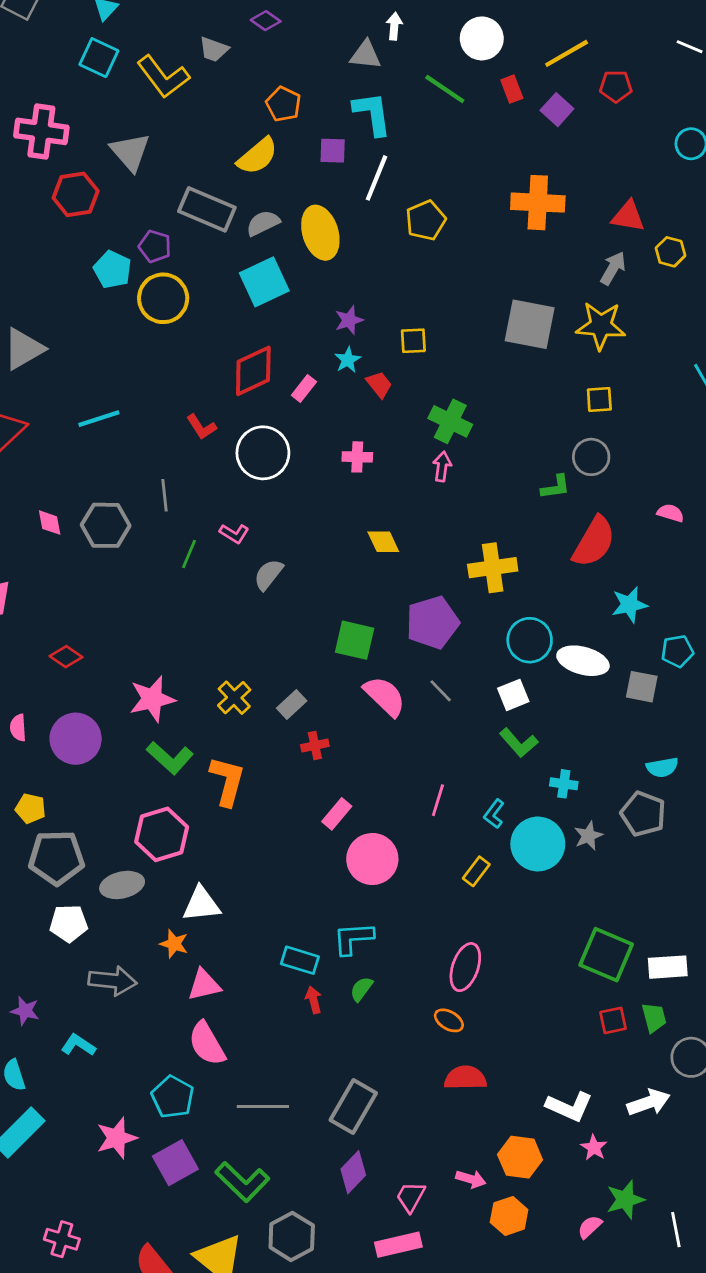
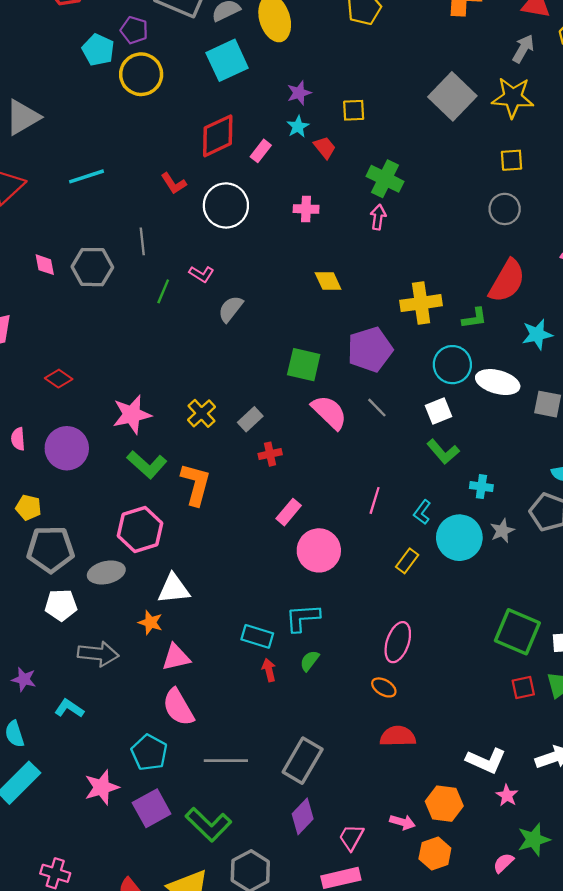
gray square: (530, 324) -> (452, 96), turned 33
green L-shape: (556, 487) -> (474, 318), moved

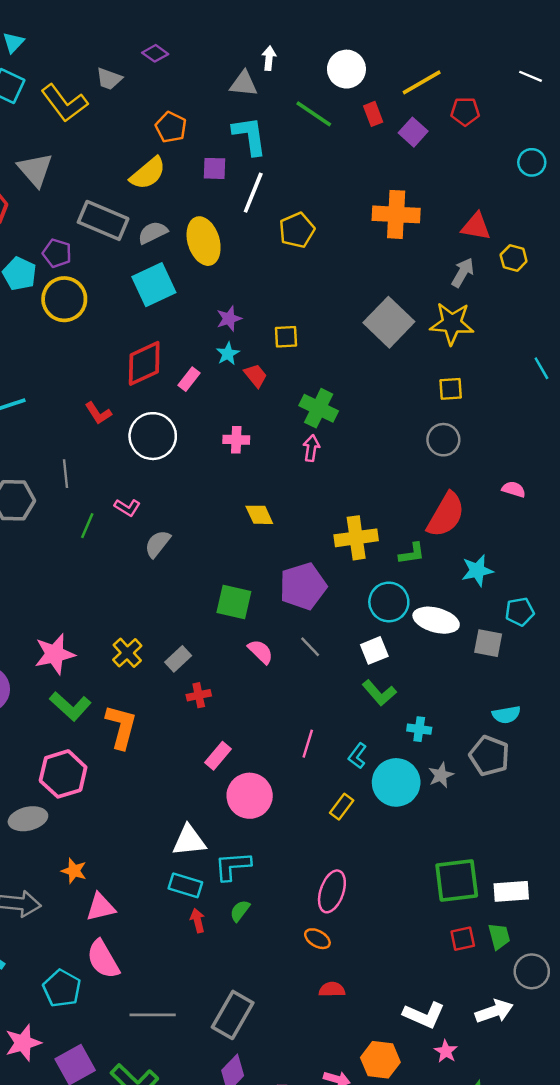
pink semicircle: (329, 412) -> (260, 652), size x0.7
white triangle: (174, 589) -> (189, 841), moved
green square: (517, 632) -> (457, 881), turned -30
red semicircle: (398, 736) -> (332, 990), size x0.7
cyan pentagon: (149, 753) -> (62, 988), moved

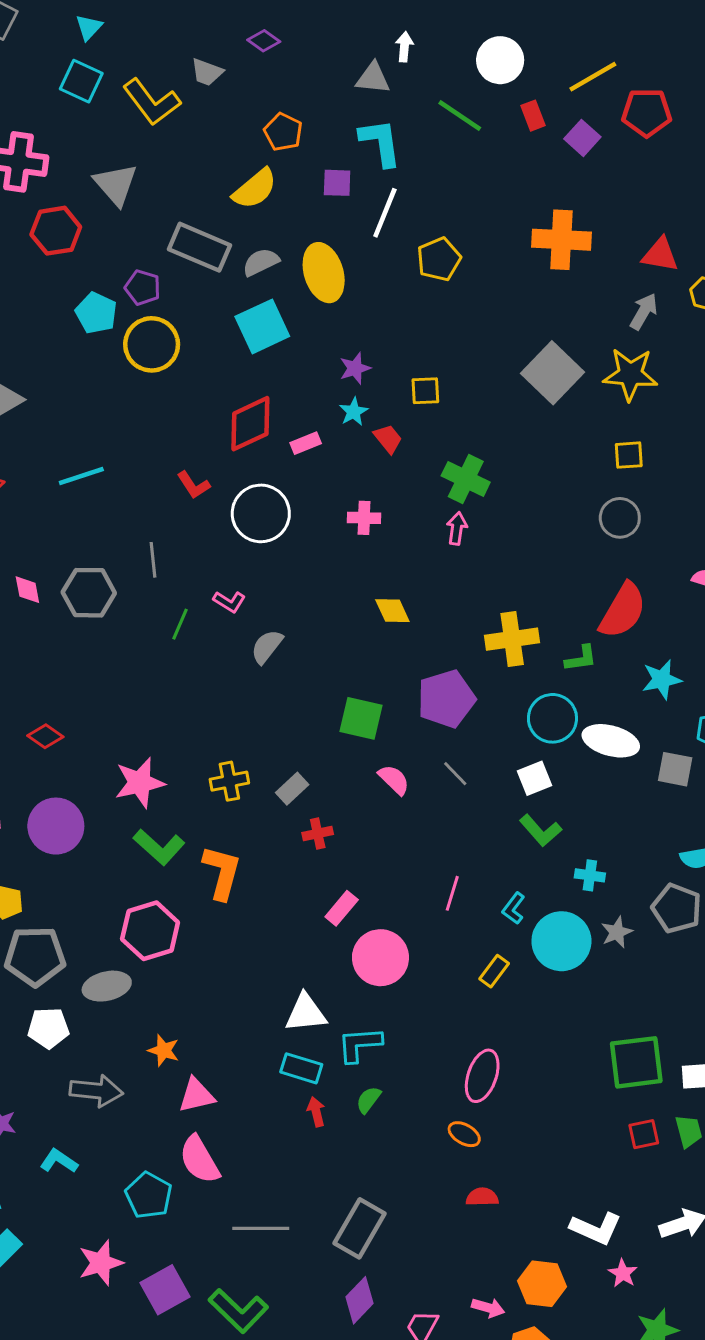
red pentagon: (465, 111) -> (647, 113), size x1.4
pink rectangle: (189, 379) -> (306, 443), turned 30
yellow cross: (127, 653) -> (229, 781), turned 32

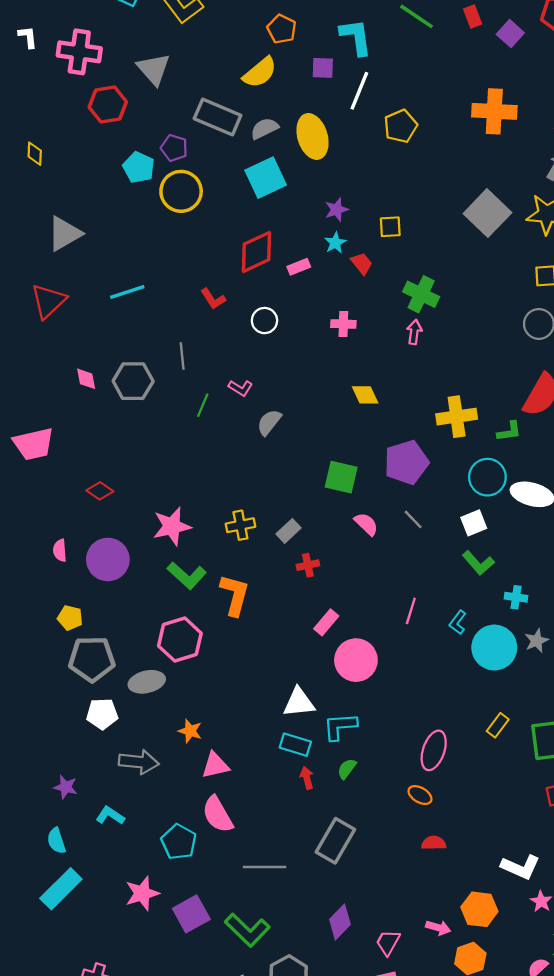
white circle: (261, 513) -> (264, 321), size x0.6
yellow rectangle: (494, 971) -> (498, 725), moved
gray rectangle: (360, 1228) -> (335, 841), moved

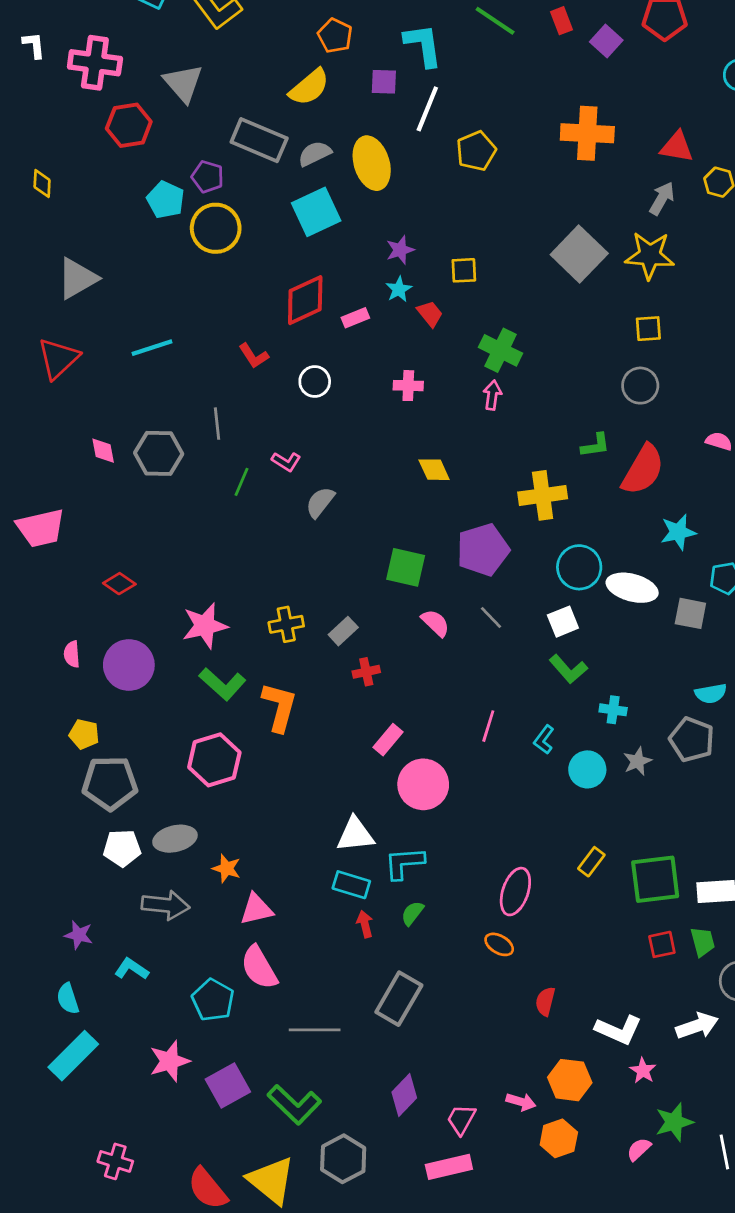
green L-shape: (509, 431) -> (595, 445), moved
cyan circle: (494, 648) -> (587, 769), size x0.7
gray ellipse: (147, 682) -> (175, 839), moved
red semicircle: (434, 843) -> (545, 1001), moved, turned -75

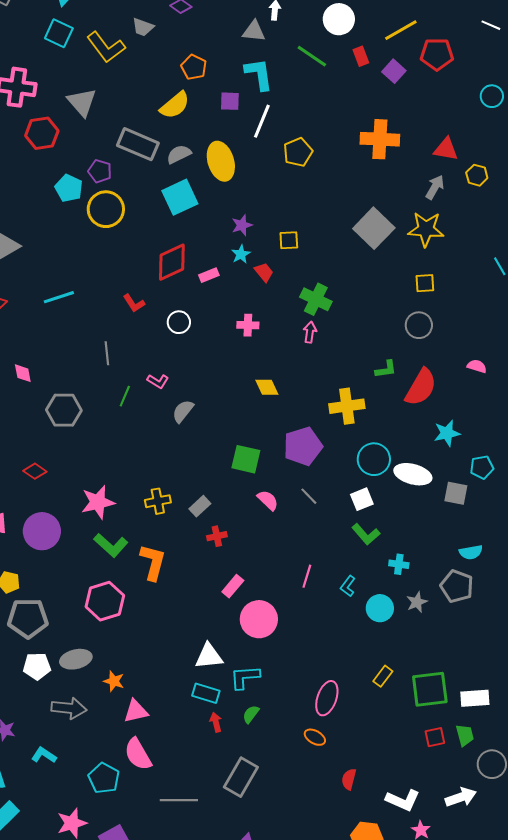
gray hexagon: (159, 453) -> (64, 410), moved

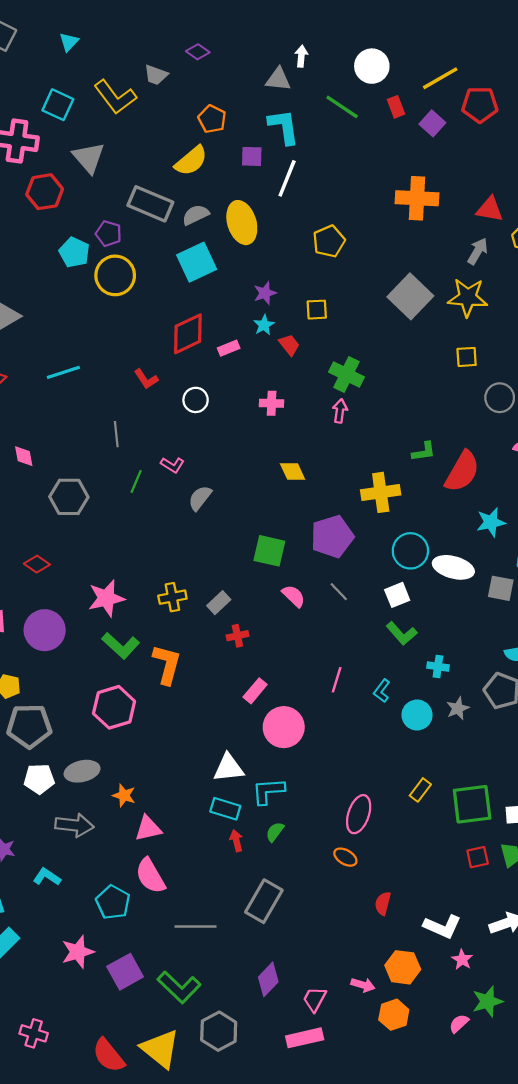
cyan square: (59, 33) -> (58, 105), moved
yellow pentagon: (298, 152) -> (329, 241), moved
gray circle: (419, 325) -> (500, 398), moved

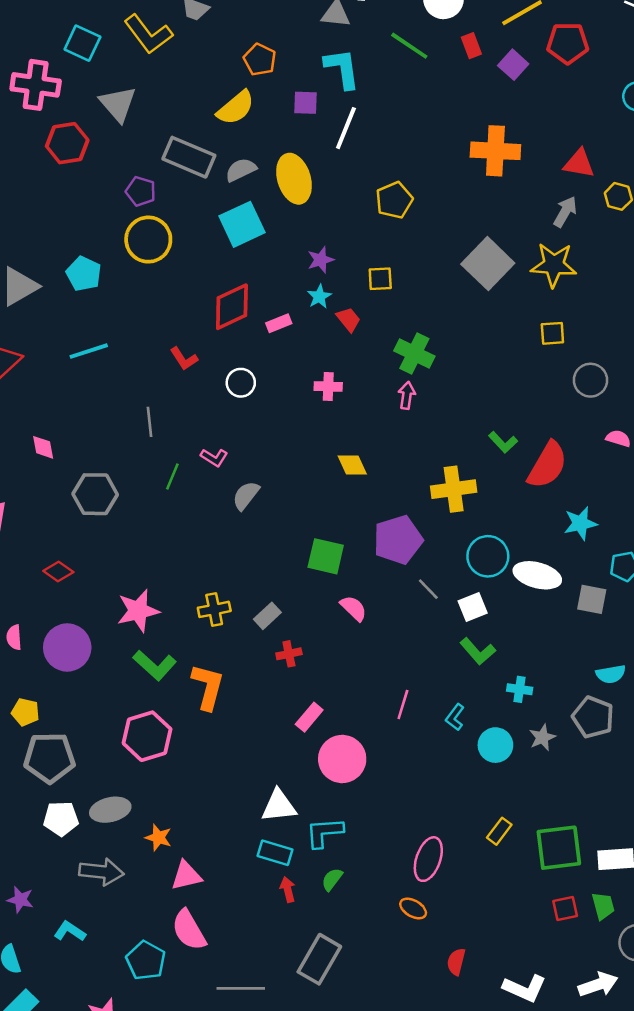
cyan pentagon: (74, 252) -> (84, 274), moved
green L-shape: (424, 452) -> (503, 442), turned 55
gray line: (339, 592) -> (428, 589), moved

